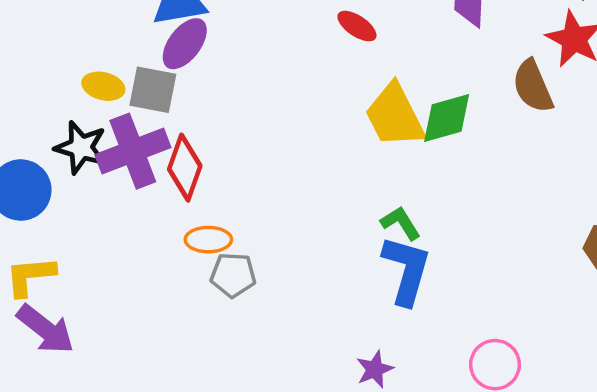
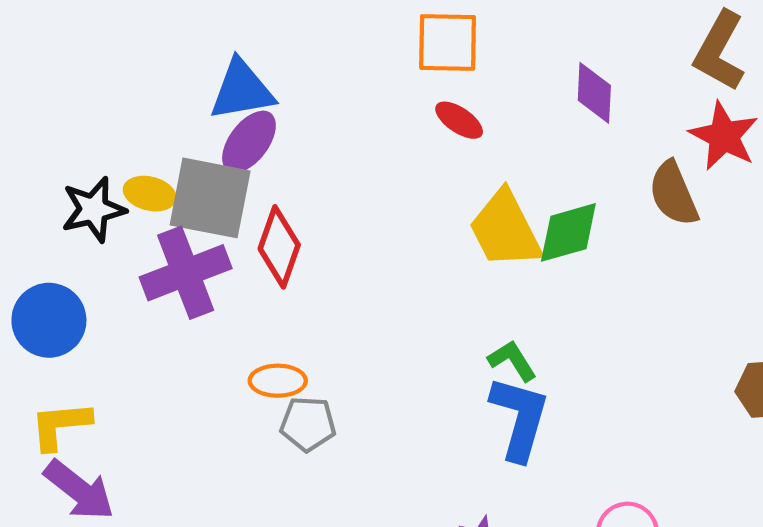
gray square: (153, 90) -> (210, 198), size x1.4
black star: (81, 148) -> (94, 209), moved, turned -30
red diamond: (185, 168) -> (279, 247), moved

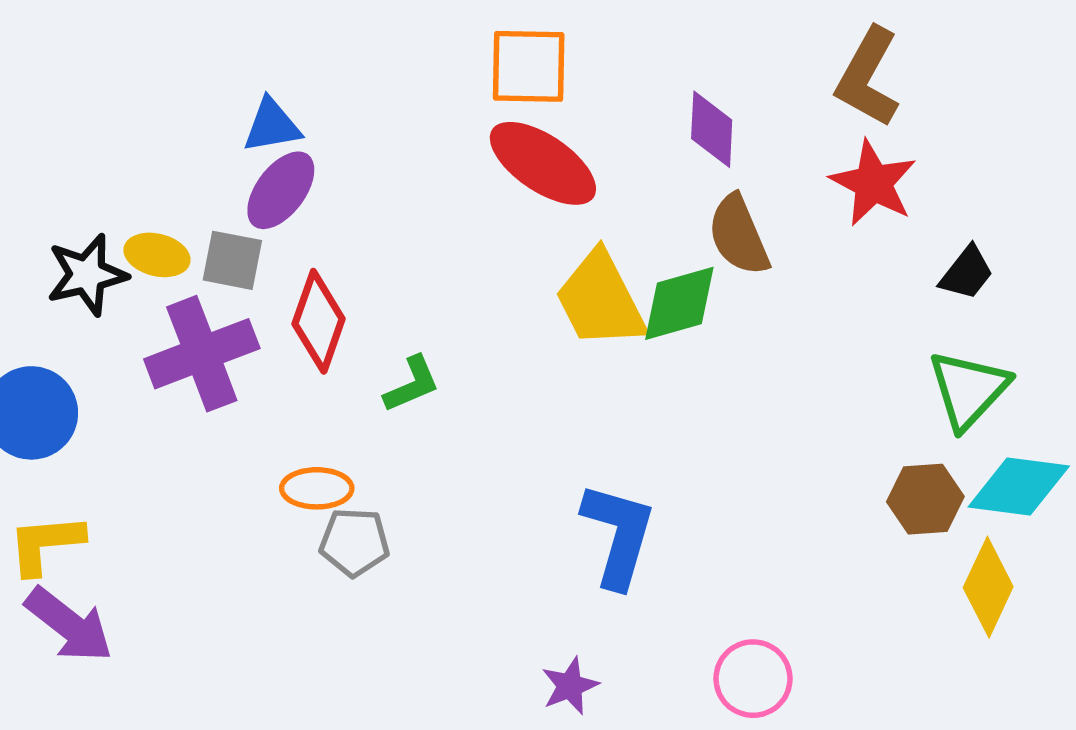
blue triangle: (242, 90) -> (272, 126), size x0.7
red ellipse: (459, 120) -> (543, 163), size x1.8
brown semicircle: (673, 194) -> (739, 235), moved
gray square: (210, 198) -> (232, 260), size x0.6
green L-shape: (512, 361) -> (412, 384), moved, turned 99

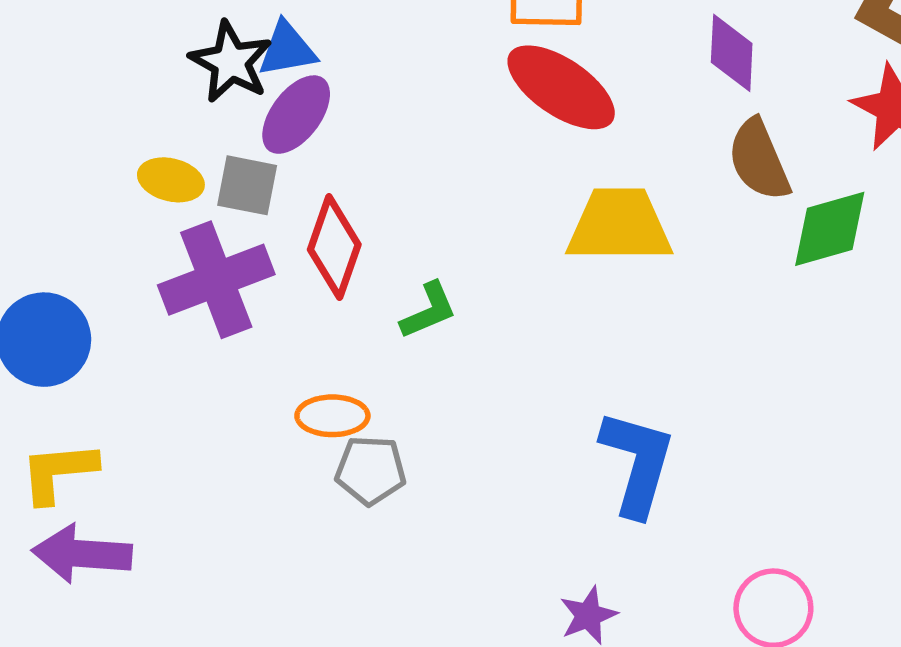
black star: (87, 275) -> (231, 62), moved, turned -30
yellow trapezoid: (600, 300) -> (619, 225), turned 117
green diamond: (679, 303) -> (830, 229), moved
purple arrow: (69, 625) -> (82, 554), turned 146

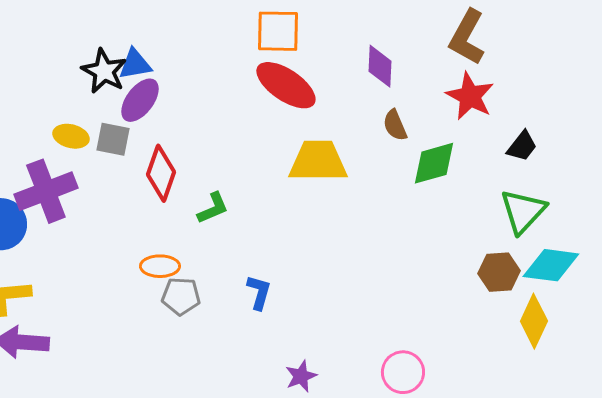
brown semicircle: (759, 160) -> (395, 125), size x0.7
purple cross: (216, 280) -> (46, 191), moved
blue L-shape: (637, 463) -> (259, 292), moved, size x0.6

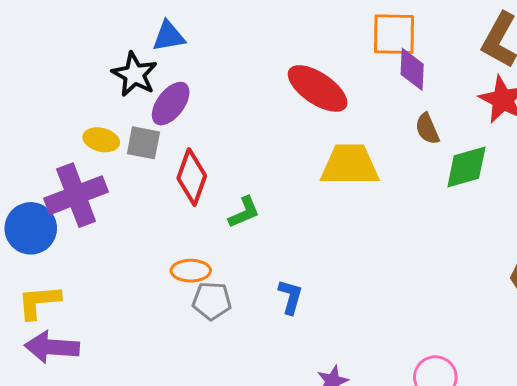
orange square: (278, 31) -> (394, 34), moved
blue triangle: (135, 64) -> (169, 36), moved

